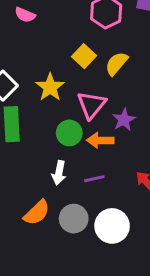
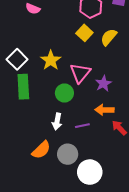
yellow square: (84, 56) -> (84, 33), moved
yellow semicircle: (116, 64) -> (109, 37), moved
orange arrow: (100, 140) -> (104, 110), moved
white circle: (112, 226) -> (90, 172), moved

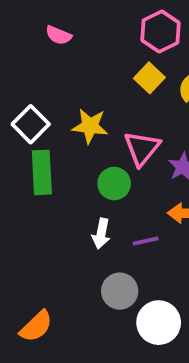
yellow star: (51, 60) -> (90, 126), turned -30
orange semicircle: (41, 150) -> (36, 326), moved

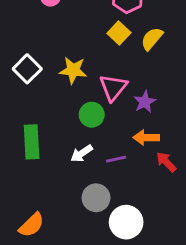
green rectangle: (42, 172) -> (32, 142), moved
white arrow: (101, 234) -> (82, 153), turned 45

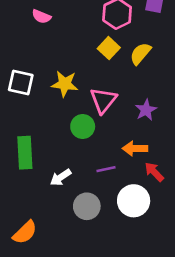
white square: (27, 69) -> (21, 82), turned -32
purple star: (145, 102) -> (146, 110), moved
white arrow: (82, 153) -> (61, 177), moved
white circle: (126, 222) -> (134, 201), moved

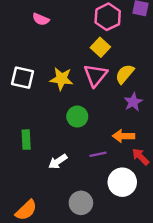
yellow semicircle: (140, 54) -> (125, 74), moved
pink triangle: (103, 100) -> (96, 75), moved
green rectangle: (25, 153) -> (26, 140), size x0.7
gray circle: (87, 206) -> (81, 203), moved

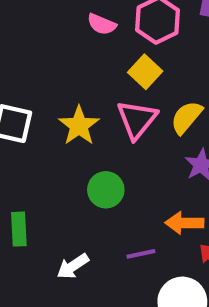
pink semicircle: (41, 19) -> (102, 24), moved
yellow star: (61, 79) -> (79, 126), turned 30

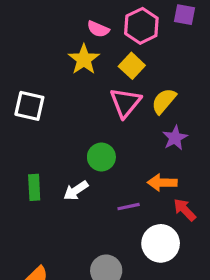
yellow star: (79, 126) -> (84, 59), moved
white arrow: (73, 266) -> (76, 191), moved

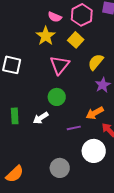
pink triangle: (125, 103) -> (60, 65), moved
orange arrow: (162, 183) -> (95, 113), turned -30

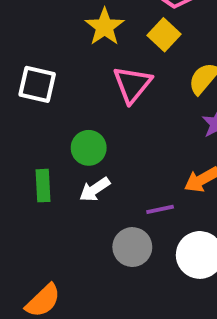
green circle: (57, 97) -> (89, 148), moved
gray circle: (60, 168) -> (132, 247), moved

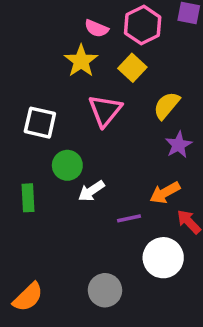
white square: (37, 84) -> (40, 123), moved
white arrow: (95, 189) -> (91, 191), moved
gray circle: (132, 247) -> (105, 290), moved

